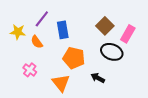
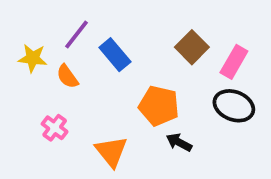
blue rectangle: (63, 30) -> (115, 55), turned -30
black ellipse: (112, 52) -> (234, 106), moved
orange pentagon: (74, 58) -> (159, 106), moved

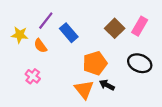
pink rectangle: (234, 62) -> (140, 26), moved
orange pentagon: (159, 106) -> (95, 63), turned -30
orange triangle: (111, 152) -> (84, 89), moved

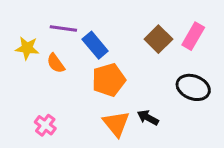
purple line: (46, 21) -> (63, 29), turned 60
orange pentagon: (95, 63) -> (109, 80), moved
pink cross: (33, 76) -> (45, 125), moved

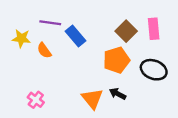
pink rectangle: (193, 36) -> (154, 29), turned -35
orange pentagon: (109, 80) -> (116, 60), moved

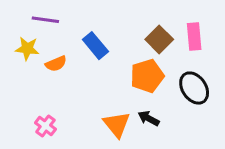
purple line: (50, 23) -> (45, 20), moved
orange semicircle: (44, 50) -> (56, 64), turned -77
black ellipse: (154, 70) -> (194, 88), turned 35

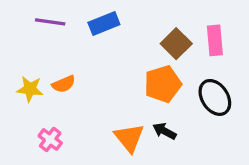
blue rectangle: (95, 46) -> (104, 24), moved, turned -72
yellow star: (27, 49) -> (30, 89), moved
orange semicircle: (56, 64) -> (64, 84), moved

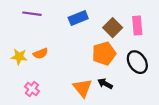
blue rectangle: (104, 24) -> (78, 18), moved

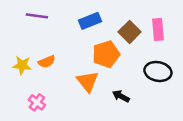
orange pentagon: (104, 53) -> (106, 54), moved
black ellipse: (137, 62) -> (158, 71), turned -45
orange triangle: (82, 88) -> (88, 81), moved

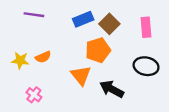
brown square: (130, 32) -> (109, 24), moved
black arrow: (121, 96) -> (112, 89), size x1.5

